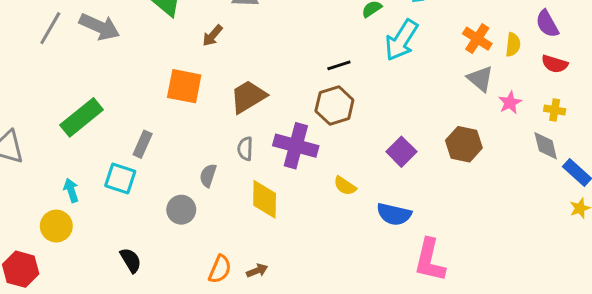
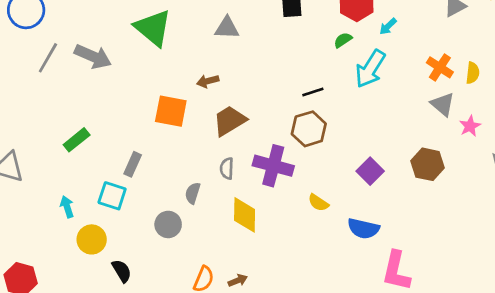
brown arrow: (212, 36) -> (208, 81), moved, turned 35
green rectangle: (82, 117) -> (77, 140), size x0.7
yellow circle: (56, 226) -> (92, 239), moved

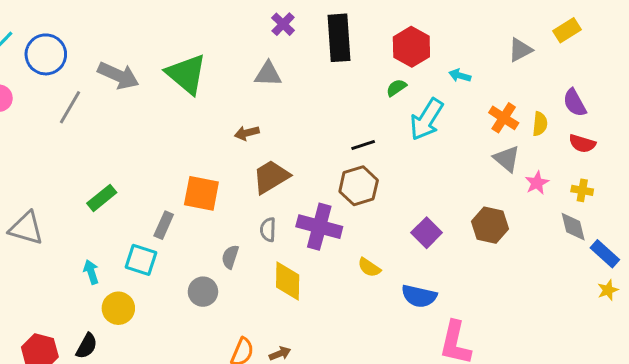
cyan arrow: (388, 26) -> (460, 76), moved, turned 60
gray arrow: (93, 56) -> (118, 76), moved
orange square: (171, 111) -> (201, 193), moved
black semicircle: (122, 271) -> (87, 346), moved, turned 60

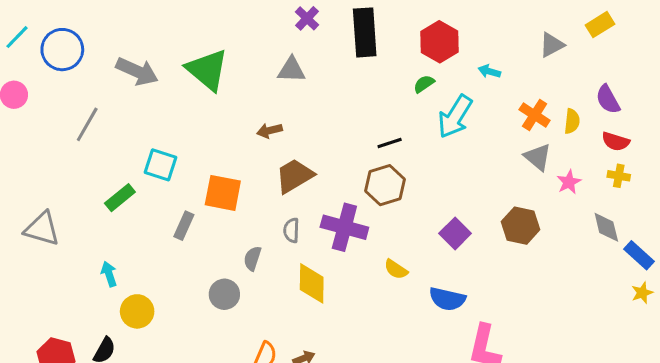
gray line: (70, 107) -> (87, 124), moved
yellow cross: (582, 190) -> (619, 176), moved
cyan square: (141, 260) -> (160, 165), moved

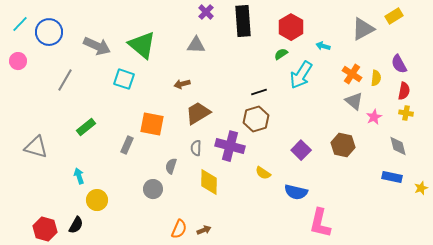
gray triangle: (552, 45) -> (363, 29), size x1.4
red semicircle: (616, 142) -> (404, 91), turned -96
cyan square: (160, 165) -> (124, 79), moved
blue rectangle: (639, 255) -> (392, 177), moved, turned -30

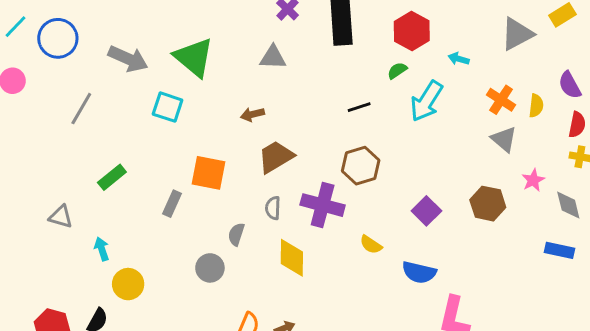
black line: (259, 92) -> (359, 107), moved
pink star: (374, 117) -> (533, 180), moved
gray triangle: (36, 147) -> (61, 217), moved, size x0.7

